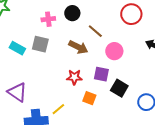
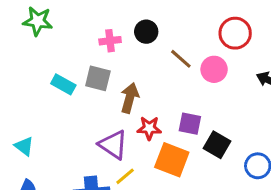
brown arrow: (78, 47) -> (130, 98), moved, turned -102
pink circle: (114, 51) -> (214, 69), moved
purple triangle: (17, 92) -> (113, 145), moved
orange square: (89, 98) -> (172, 160), size x1.6

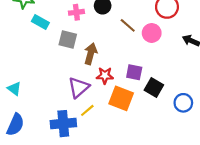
cyan rectangle: (63, 84) -> (40, 22), moved
purple triangle: (113, 145) -> (79, 88), turned 45

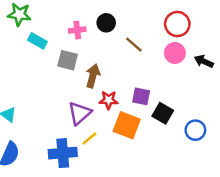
pink circle: (152, 33) -> (175, 53), moved

